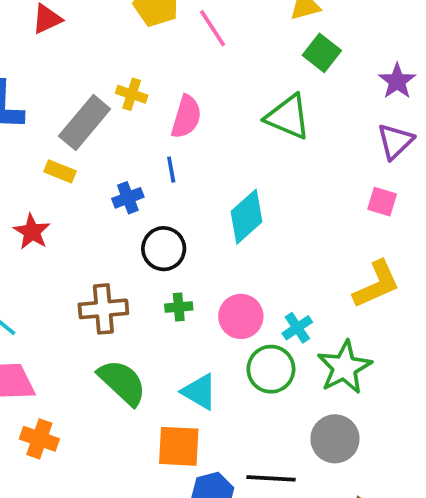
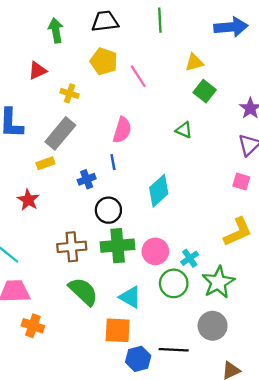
yellow cross: (132, 94) -> (69, 93), moved
green triangle: (288, 117) -> (184, 130), size x0.6
yellow rectangle: (60, 171) -> (45, 163), turned -42
green cross: (179, 307) -> (118, 246), size x2.0

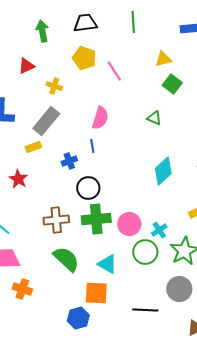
cyan diamond: (159, 191) -> (163, 171), moved
blue hexagon: (138, 359) -> (78, 318), moved

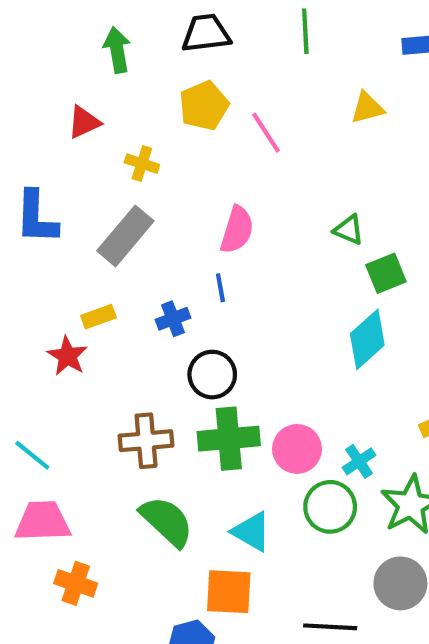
yellow pentagon: (84, 58) -> (204, 106), turned 30
green square: (172, 84) -> (386, 273), moved, turned 30
yellow rectangle: (33, 147) -> (98, 317), moved

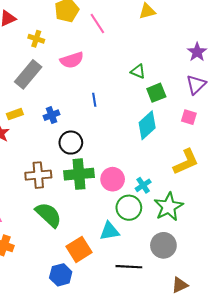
pink semicircle: (237, 230) -> (72, 60), moved, turned 55
blue line: (220, 288) -> (94, 100), moved
cyan triangle: (251, 532) -> (110, 231), moved, turned -40
orange square: (229, 592) -> (79, 249), turned -35

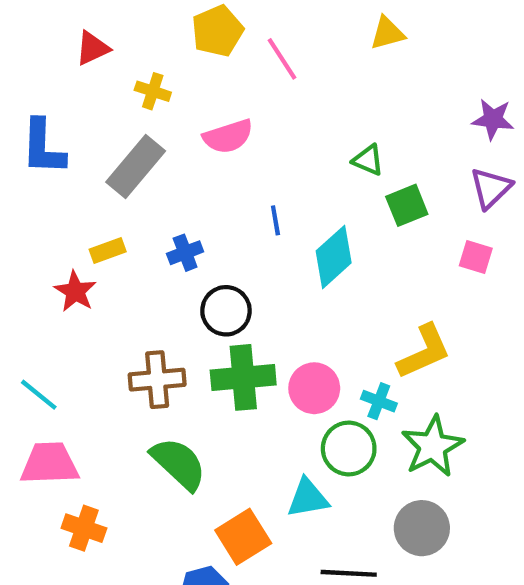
purple star: (197, 52) -> (493, 119), turned -30
cyan diamond: (147, 125) -> (334, 257), moved
yellow L-shape: (186, 162) -> (424, 352), moved
cyan cross: (143, 185) -> (379, 401), turned -35

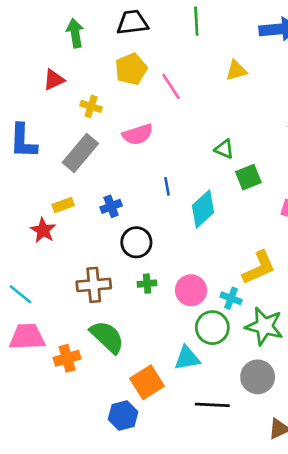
green cross: (243, 377) -> (147, 284), size x0.5
green star: (433, 446) -> (264, 326), turned -30
orange cross: (84, 528) -> (67, 358), moved, turned -35

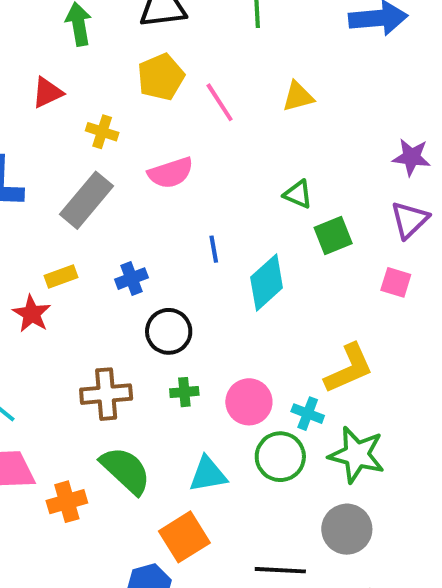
yellow triangle: (236, 70) -> (298, 96), moved
cyan triangle: (187, 358) -> (208, 474), moved

